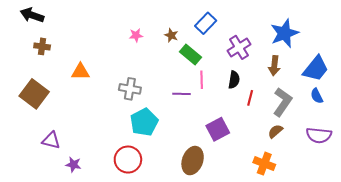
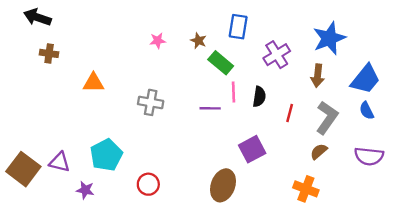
blue rectangle: (206, 23) -> (238, 27), turned -35
black semicircle: (234, 80) -> (259, 97), moved
brown square: (34, 94) -> (23, 169), moved
cyan pentagon: (144, 122) -> (106, 155), moved
red circle: (128, 160) -> (148, 184), size x0.7

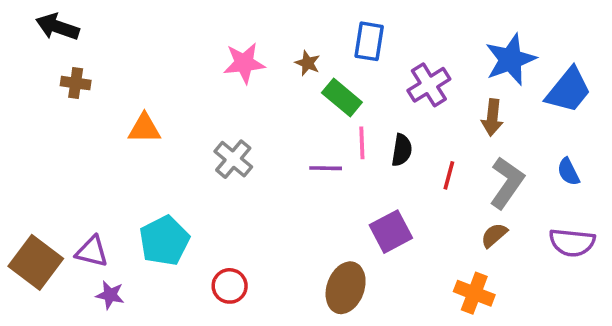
pink star: (158, 41) -> (244, 63), size x1.6
blue trapezoid: (365, 79) -> (568, 90), moved
gray cross: (151, 102) -> (233, 159), turned 30
purple star: (85, 190) -> (110, 295), moved

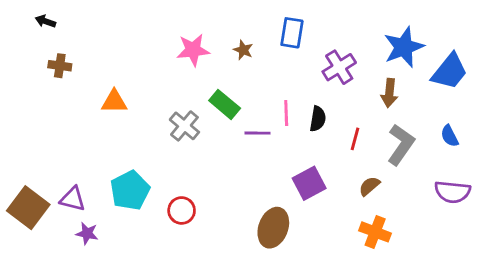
black arrow: (57, 27) -> (45, 21), size x0.6
green rectangle: (342, 97) -> (225, 104), moved
brown semicircle: (494, 235) -> (369, 186), moved
red circle: (230, 286) -> (182, 210), moved

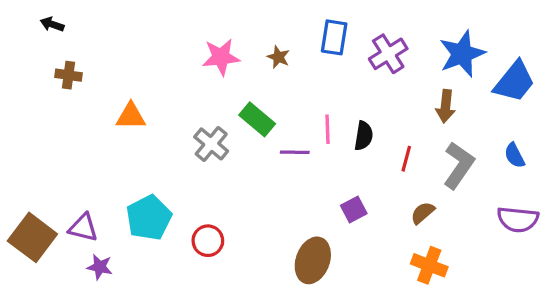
purple cross: (339, 67) -> (388, 54), moved
purple square: (309, 183) -> (354, 210), size x0.7

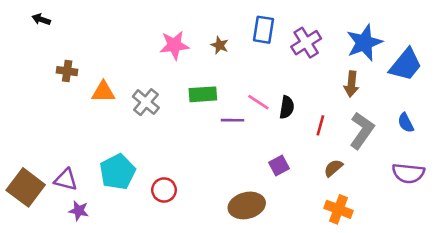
brown cross: (69, 75) -> (67, 71), moved
green rectangle: (257, 119) -> (203, 94), turned -44
pink line: (328, 129) -> (258, 102), turned -55
gray cross: (211, 144) -> (146, 102), moved
brown ellipse: (313, 260) -> (247, 205), turned 56

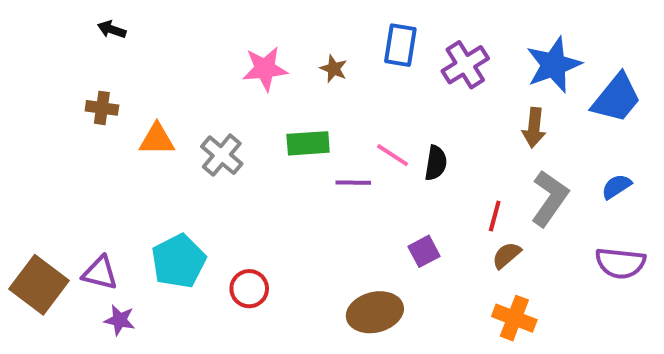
black arrow: (41, 19) -> (112, 29), moved
blue semicircle: (406, 123) -> (616, 187), turned 84
red line: (320, 125) -> (495, 216), moved

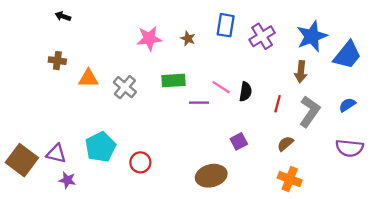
red line: (495, 216) -> (278, 104), moved

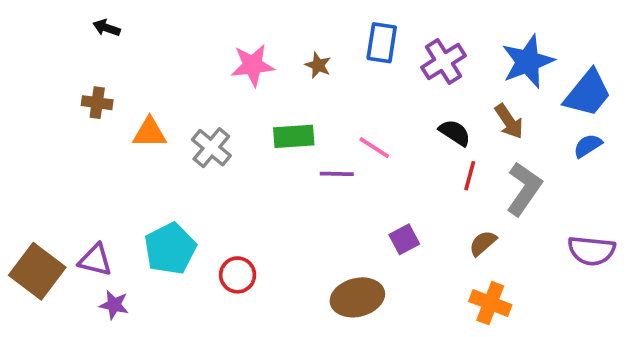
brown arrow: (301, 72) -> (509, 121), turned -40
black semicircle: (245, 92) -> (455, 133), moved, turned -66
blue semicircle: (347, 105) -> (588, 146), moved

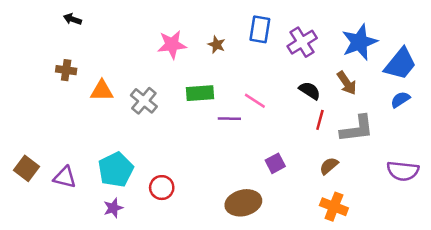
gray L-shape: (524, 189) -> (357, 129), turned 48
brown square: (37, 271) -> (26, 168), moved, size x0.7
purple star: (114, 305) -> (113, 208), moved, turned -30

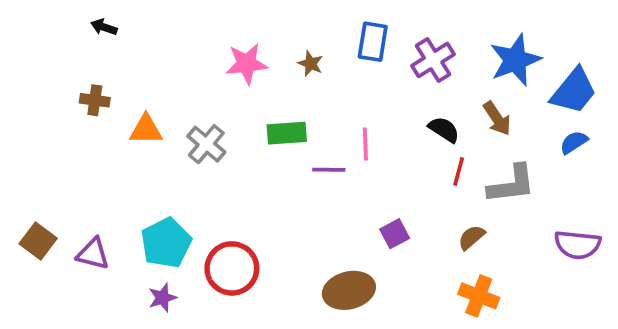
pink line: (255, 101) -> (365, 144), turned 55
red circle: (162, 188) -> (232, 268), size x1.5

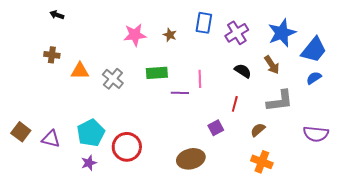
red line: (459, 172) -> (235, 104), moved

